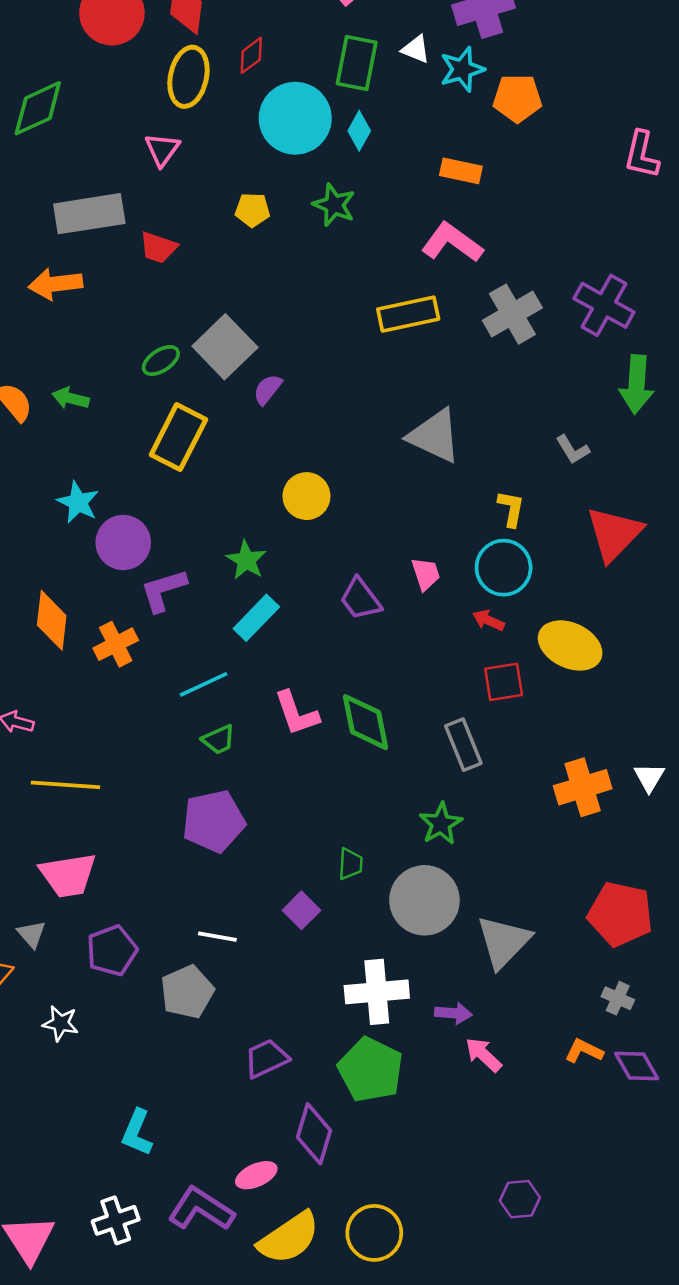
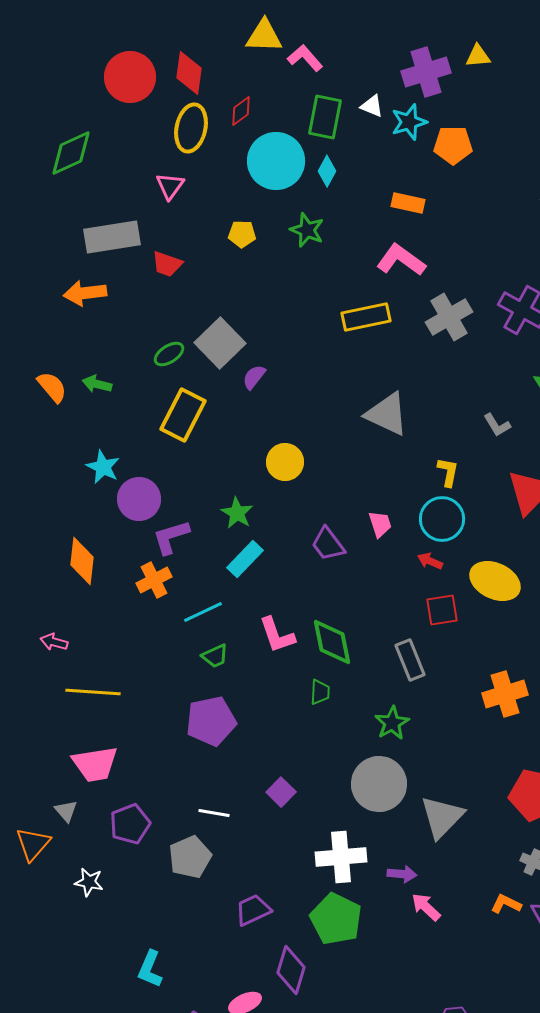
orange cross: (116, 644) -> (154, 580), moved
green trapezoid: (350, 864) -> (320, 692), moved

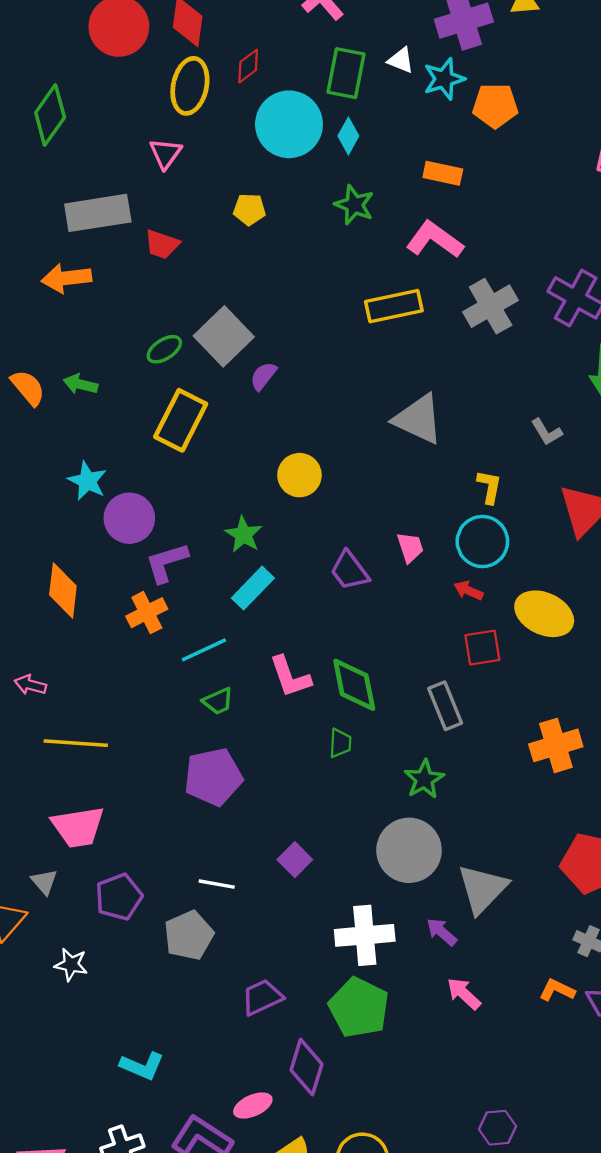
green diamond: (71, 153) -> (50, 115), turned -30
green star: (307, 230) -> (354, 205), moved
purple arrow: (402, 874) -> (442, 932), moved, turned -144
cyan L-shape: (150, 969) -> (142, 1066), turned -90

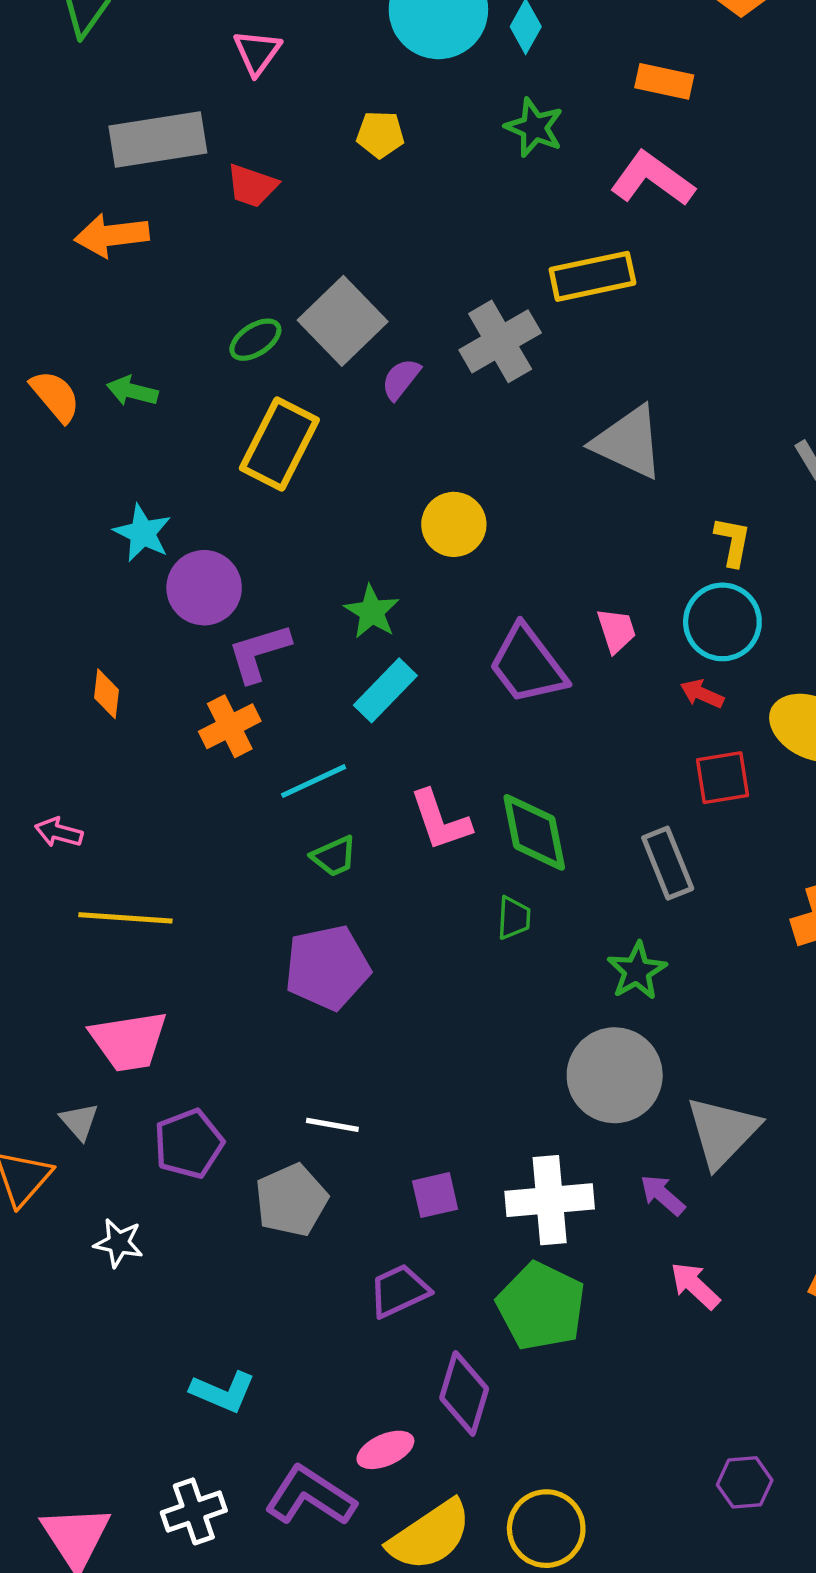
gray cross: (491, 306) -> (500, 341), moved
purple trapezoid: (350, 571) -> (527, 665), size x1.4
orange diamond: (63, 590) -> (107, 694), size x0.6
purple square: (295, 860) -> (435, 1195), moved, turned 32

